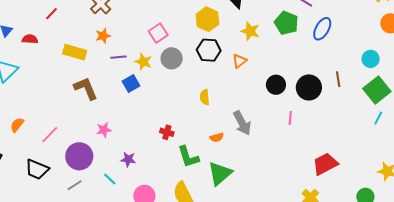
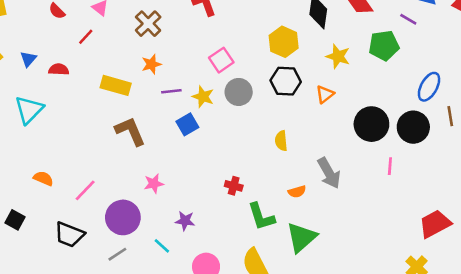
green pentagon: (286, 23) -> (384, 46), turned -30
blue ellipse: (322, 29) -> (429, 87), moved
black circle: (276, 85) -> (371, 124), size x1.4
orange semicircle: (17, 125) -> (43, 178), turned 77

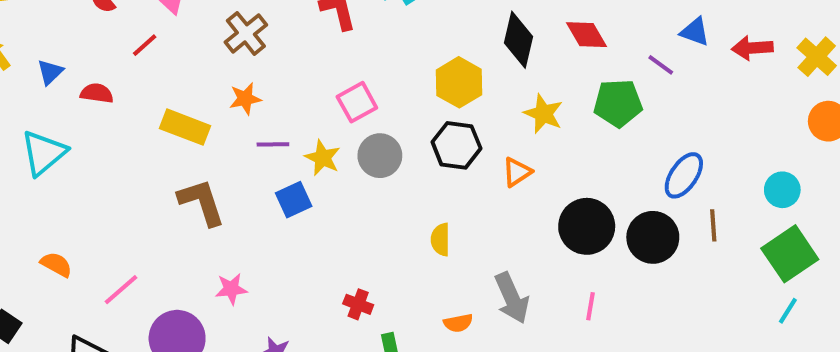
pink line: (390, 166) -> (591, 306), moved

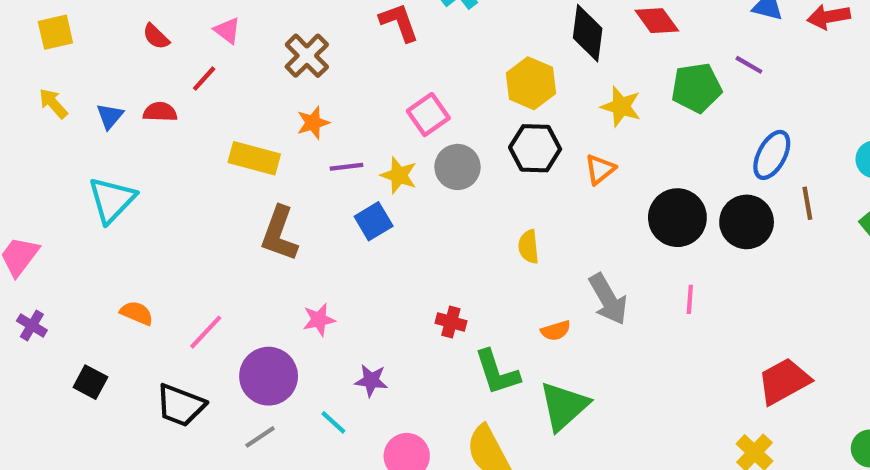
purple line: (661, 65) -> (749, 65), moved
red semicircle: (97, 93) -> (160, 112), moved
brown L-shape: (202, 202) -> (279, 234), turned -136

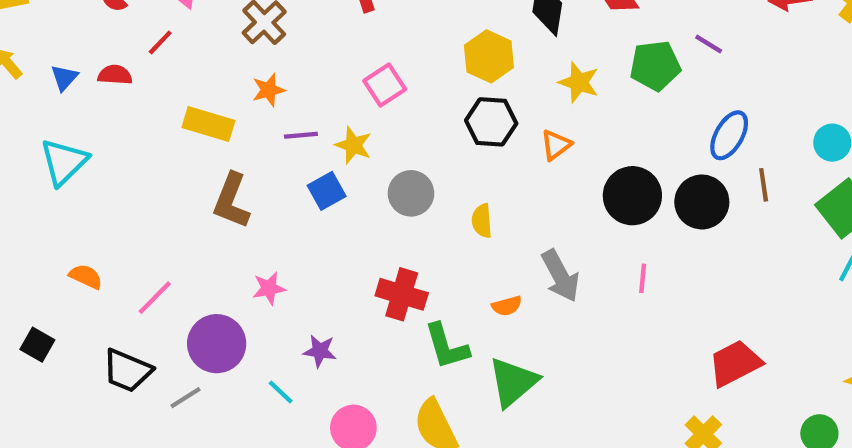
gray circle: (457, 167) -> (411, 193), moved
red cross: (451, 322) -> (402, 294), size x1.6
gray line: (260, 437) -> (186, 398), moved

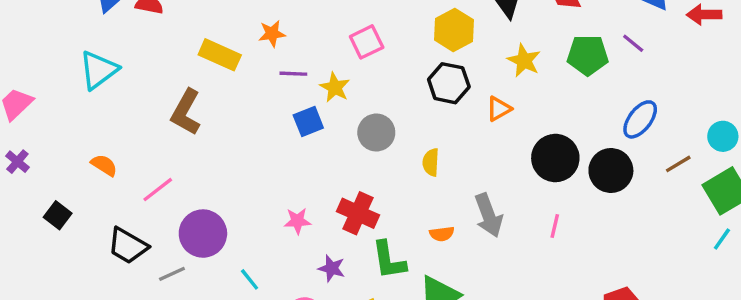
brown line: (764, 185) -> (678, 164), moved, turned 60
brown L-shape: (231, 201) -> (186, 112), moved
pink star: (269, 288) -> (297, 221), moved
purple star: (320, 351) -> (332, 268), moved

